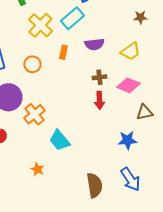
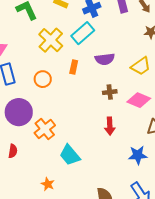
red arrow: (99, 100) -> (110, 126), moved

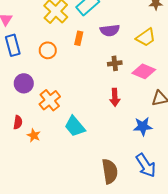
purple circle: (19, 112) -> (24, 83), size x0.7
orange star: (48, 184) -> (34, 135), moved

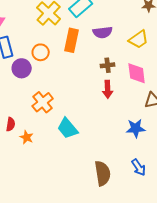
orange rectangle: (79, 38) -> (72, 40), size x1.6
pink diamond: (144, 71) -> (137, 73), turned 60
purple circle: (24, 83) -> (22, 68), moved
red arrow: (115, 97) -> (108, 89), moved
blue arrow: (146, 165) -> (139, 167), size x0.7

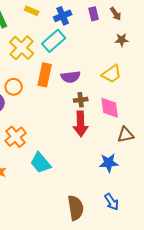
purple semicircle: (103, 32) -> (71, 77), moved
red arrow: (108, 89) -> (81, 124), size x1.4

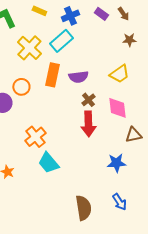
purple rectangle: (94, 14) -> (101, 14), turned -40
brown cross: (81, 100) -> (88, 100), turned -32
orange cross: (16, 137) -> (35, 137), moved

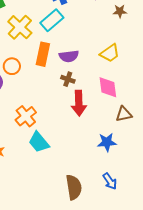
brown star: (129, 40) -> (120, 11), moved
brown cross: (88, 100) -> (68, 79), moved, turned -32

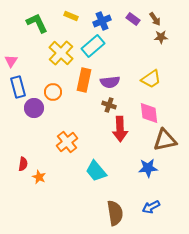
brown triangle: (124, 114) -> (165, 140), size x1.4
cyan trapezoid: (39, 142) -> (96, 171), moved
blue arrow: (110, 181) -> (151, 207), turned 96

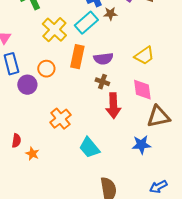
brown star: (161, 37) -> (110, 14), moved
blue arrow: (151, 207) -> (158, 187), moved

